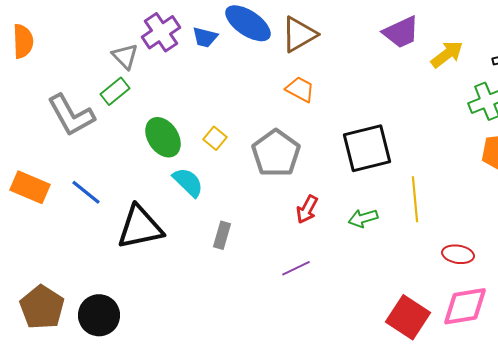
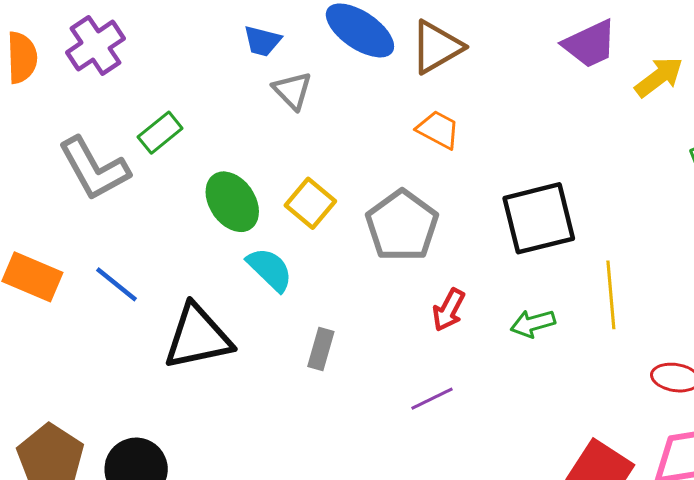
purple cross: (161, 32) -> (96, 45), moved
blue trapezoid: (205, 37) -> (262, 41), moved
gray triangle: (125, 56) -> (292, 91), moved
yellow square: (215, 138) -> (310, 203), size x1.4

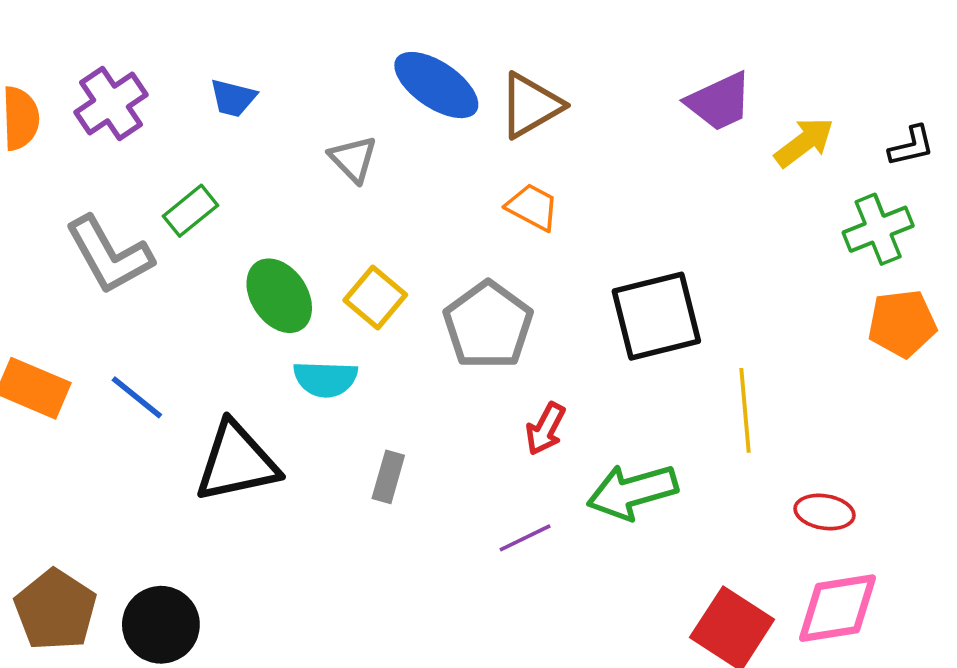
blue trapezoid: (262, 41) -> (233, 98), moved
cyan semicircle: (270, 269) -> (325, 379), turned 138
green arrow: (533, 323) -> (632, 492), moved, size x1.6

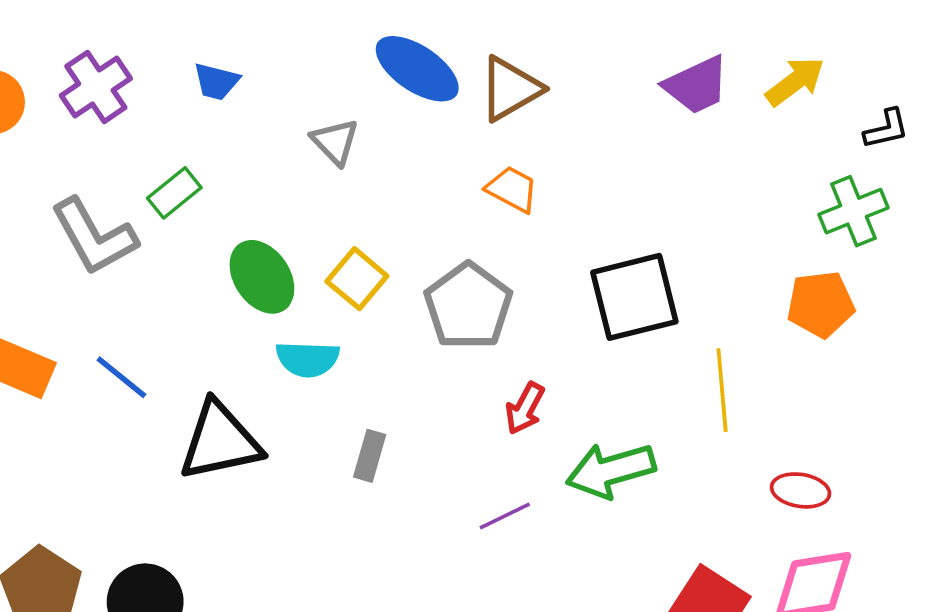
yellow arrow: (804, 142) -> (795, 82), moved
orange pentagon: (902, 323) -> (821, 304), moved

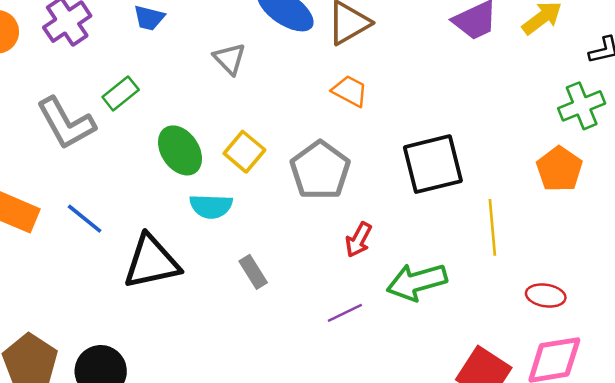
orange pentagon: (821, 304) -> (559, 169), turned -30
gray rectangle: (370, 456) -> (253, 272), turned -48

